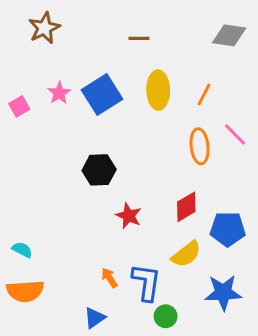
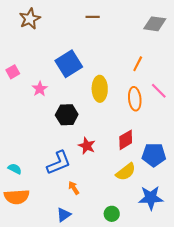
brown line: (139, 38) -> (93, 17), moved
yellow ellipse: (158, 90) -> (100, 89), moved
pink star: (59, 93) -> (40, 89), moved
blue L-shape: (146, 282) -> (59, 163), moved, turned 60

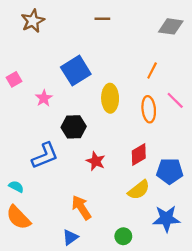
blue L-shape: (59, 163) -> (45, 156), moved
orange arrow: (74, 188) -> (81, 208), size x1.6
orange semicircle: (17, 197) -> (18, 217), turned 50

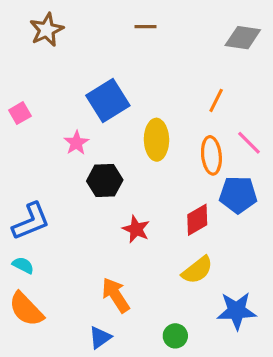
pink star: (44, 98) -> (76, 143), moved
blue L-shape: (45, 156) -> (31, 221), moved
blue pentagon: (170, 171) -> (238, 195), moved

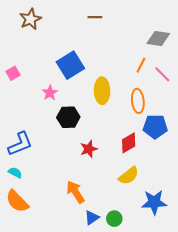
gray diamond: (243, 38) -> (158, 39), moved
pink line: (249, 143) -> (162, 74), moved
red star: (136, 229) -> (89, 149), turned 30
blue triangle: (100, 337) -> (92, 218), moved

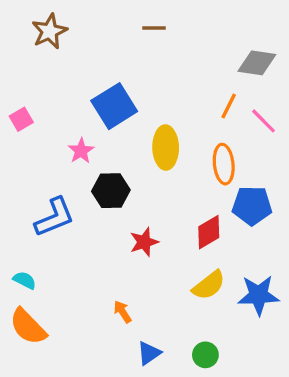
blue L-shape: (20, 144) -> (54, 217), moved
orange arrow: (75, 192) -> (122, 312), size x0.6
blue star: (154, 202) -> (259, 295), moved
green circle: (114, 219) -> (205, 355), moved

